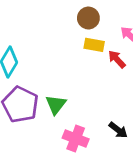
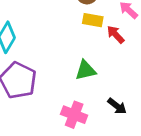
green triangle: (56, 105) -> (86, 70), moved, turned 40

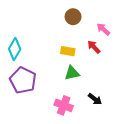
yellow rectangle: (93, 20) -> (68, 51), moved

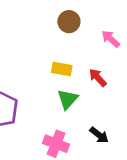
red arrow: (94, 47) -> (98, 78), moved
green triangle: (72, 73) -> (68, 99), turned -35

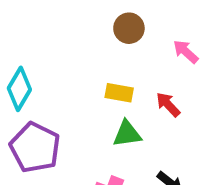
green triangle: (68, 99) -> (127, 134), turned 40

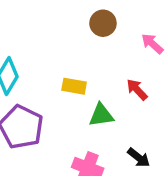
yellow rectangle: (119, 93) -> (74, 86), moved

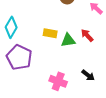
green triangle: (101, 115) -> (68, 40), moved

